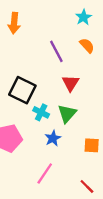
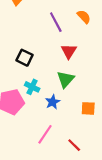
black square: (22, 90) -> (24, 58), size x0.7
cyan cross: (41, 112) -> (32, 87), moved
red line: (87, 186) -> (74, 145), moved

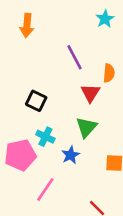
orange semicircle: (84, 17) -> (109, 73), moved, turned 48
pink line: (45, 134) -> (45, 189), moved

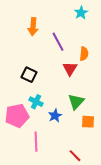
orange arrow: (27, 25) -> (33, 27), moved
green triangle: (86, 127) -> (76, 102), moved
pink line: (45, 189) -> (36, 142), turned -36

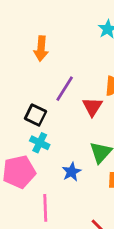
purple line: (58, 42) -> (65, 89), moved, turned 60
cyan cross: (36, 102) -> (40, 143), moved

